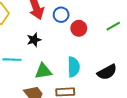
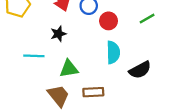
cyan semicircle: (74, 67) -> (113, 52), moved

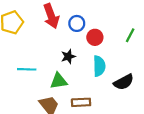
green line: (147, 19) -> (130, 35), turned -32
black star: (58, 34) -> (68, 56), moved

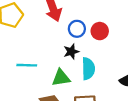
blue circle: (77, 23) -> (77, 29), moved
cyan semicircle: (99, 66) -> (88, 69), moved

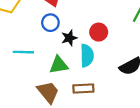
blue circle: (77, 29) -> (50, 23), moved
red circle: (100, 31) -> (99, 32), moved

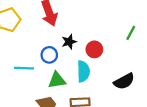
blue circle: (50, 23) -> (49, 55), moved
black star: (69, 38) -> (69, 42), moved

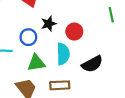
green line: (131, 33) -> (111, 15), turned -40
black semicircle: (124, 81) -> (92, 64), moved

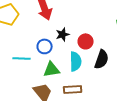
black semicircle: (92, 64) -> (102, 59), moved, turned -42

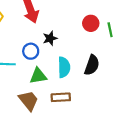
red circle: (86, 41) -> (91, 23), moved

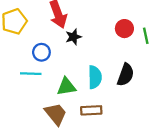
black star: (50, 38) -> (73, 37), moved
blue circle: (31, 51) -> (41, 52), moved

